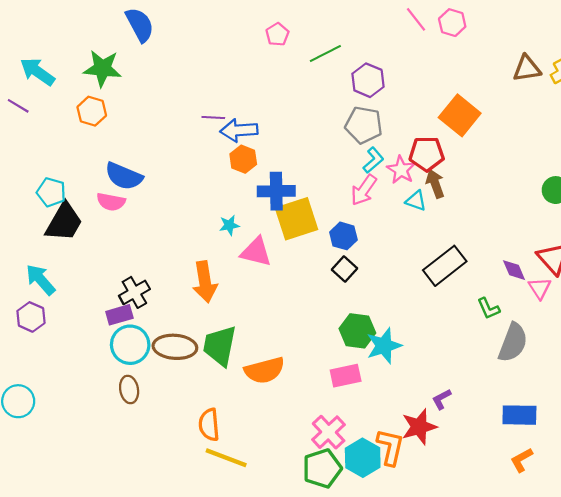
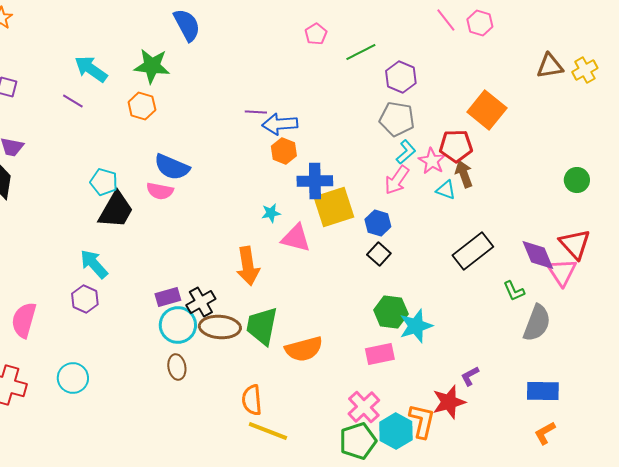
purple diamond: (514, 270) -> (538, 255), size x1.5
pink triangle: (540, 288) -> (562, 272), size x1.4
black cross: (134, 292) -> (201, 302), moved

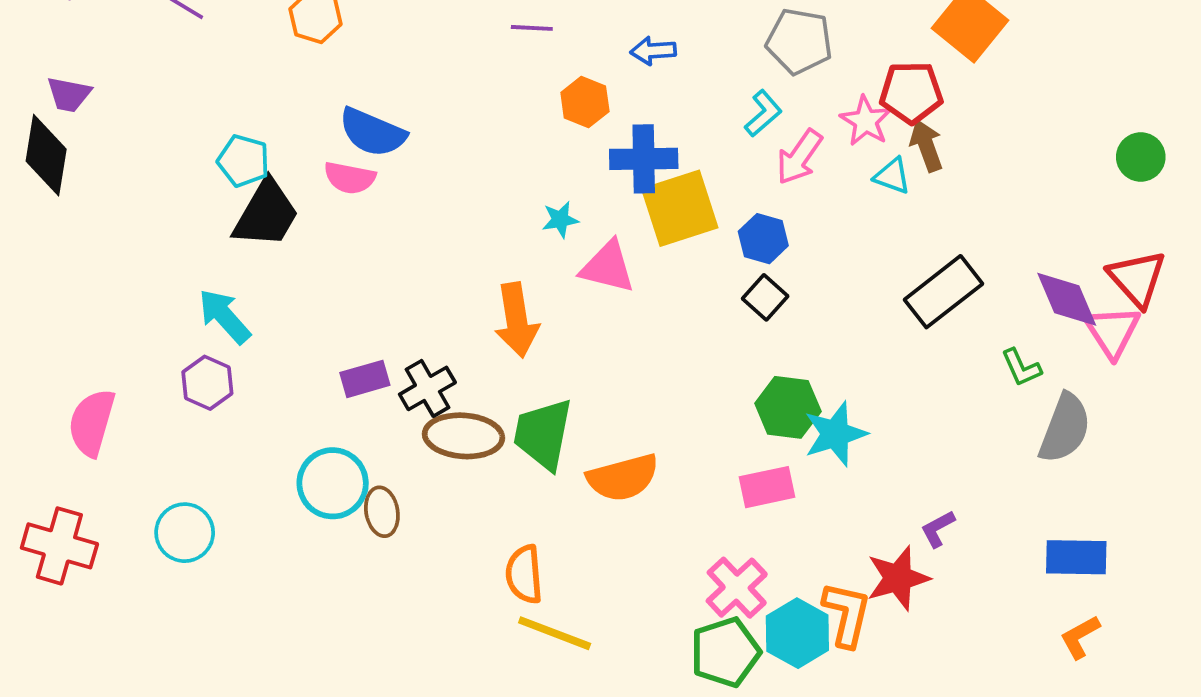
blue arrow: (280, 124) -> (653, 51), moved, size x0.7
cyan L-shape: (406, 152) -> (763, 113), moved
cyan circle: (178, 325) -> (333, 483), moved

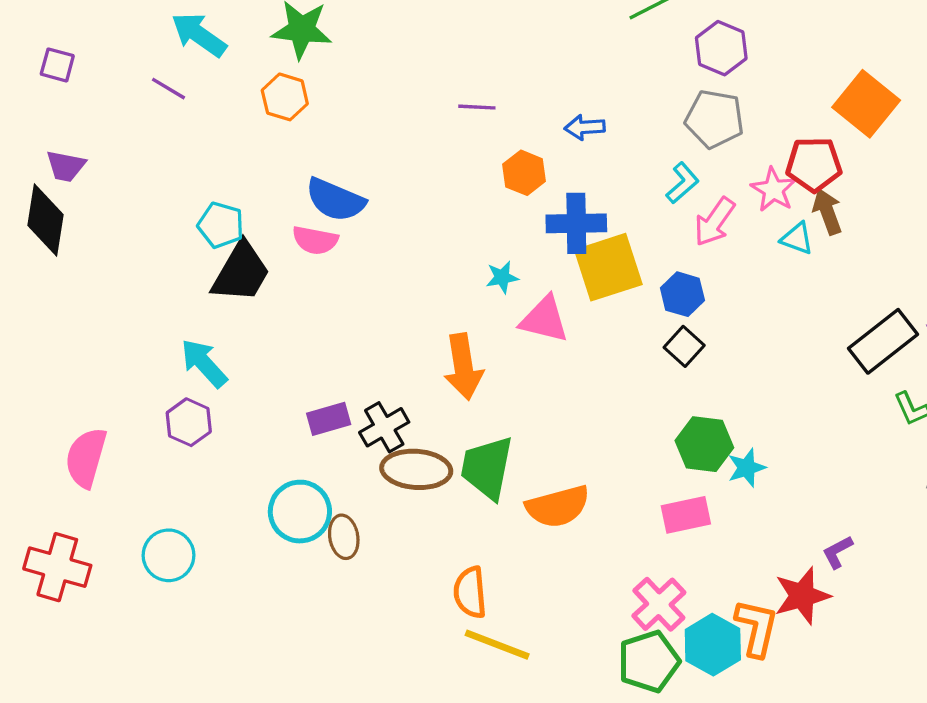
black rectangle: (943, 292) -> (883, 341), moved
cyan star: (835, 434) -> (746, 468), size x0.7

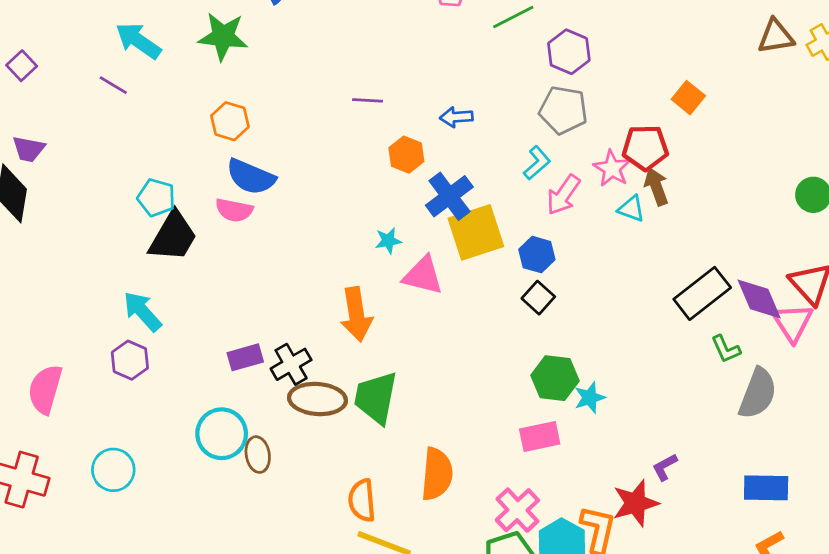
purple square: (57, 65) -> (22, 66), turned 32
orange hexagon: (285, 97) -> (230, 121), moved
orange square: (866, 104) -> (688, 98), size x0.6
blue cross: (576, 223) -> (449, 196), turned -36
orange semicircle: (558, 506) -> (437, 474), moved, turned -70

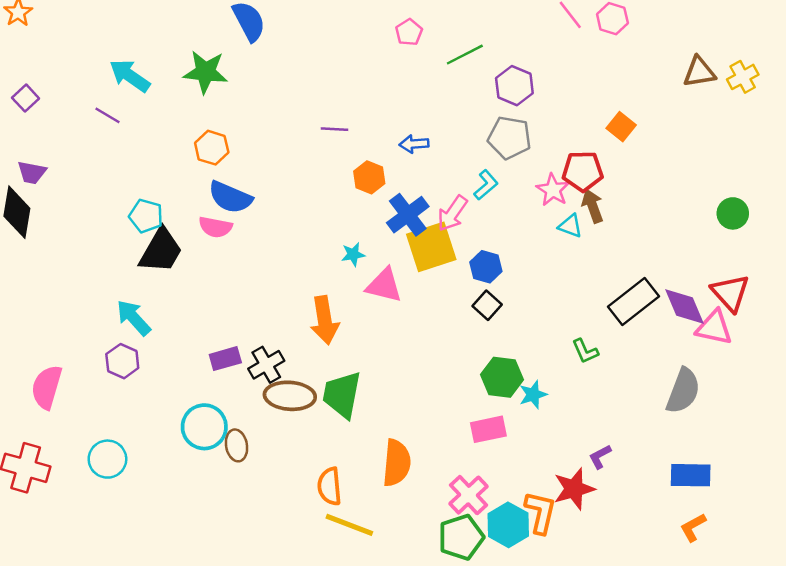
pink arrow: (563, 195) -> (452, 213), moved
pink triangle: (792, 323) -> (714, 328), turned -45
green L-shape: (726, 349) -> (585, 351), moved

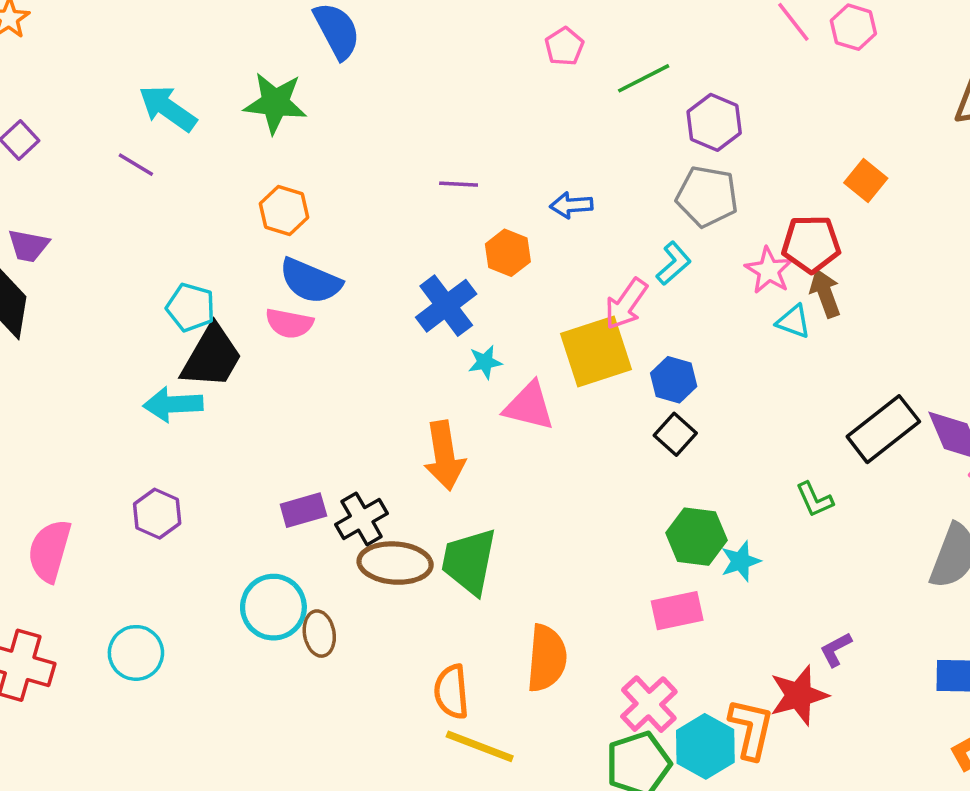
blue cross: (408, 215) -> (446, 306), moved
cyan arrow: (134, 318) -> (173, 404), moved, turned -51

